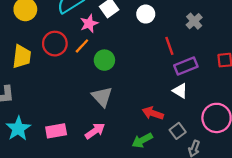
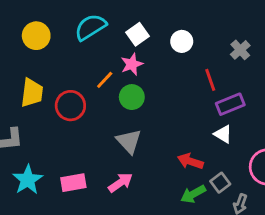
pink star: (89, 23) -> (132, 64), moved
red circle: (55, 44) -> (70, 106), moved
green arrow: (142, 140) -> (193, 194), moved

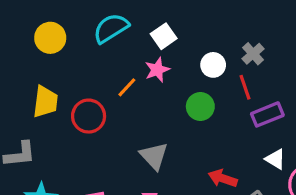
white circle: (182, 41) -> (213, 65), moved
gray cross: (240, 50) -> (253, 54), moved
green circle: (132, 97) -> (200, 106), moved
white triangle: (223, 134) -> (275, 159), moved

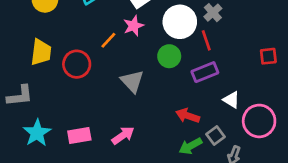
white circle: (213, 65) -> (180, 22), size x1.6
purple rectangle: (267, 114) -> (205, 72), moved
gray triangle: (154, 156) -> (132, 81), moved

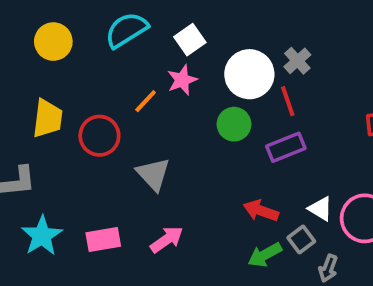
gray triangle: (132, 81) -> (153, 174), moved
white triangle: (231, 100) -> (320, 209), moved

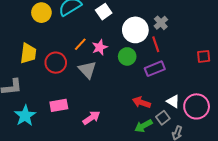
yellow circle: (53, 42) -> (41, 13), moved
pink star: (182, 80) -> (100, 47), moved
gray triangle: (153, 174) -> (87, 70), moved
pink rectangle: (103, 240) -> (59, 105), moved

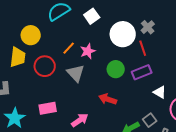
yellow circle: (41, 13) -> (31, 35), moved
green circle: (127, 56) -> (116, 69), moved
white triangle: (173, 101) -> (160, 92), moved
red arrow: (141, 102) -> (108, 99), moved

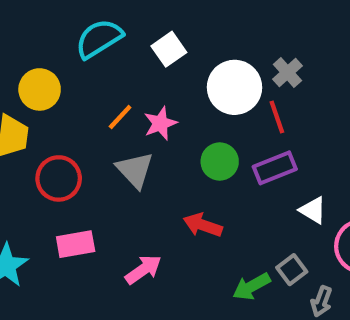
red circle: (45, 66) -> (59, 178), moved

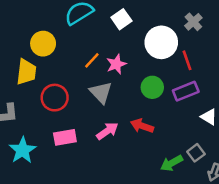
gray cross: (287, 73) -> (193, 22), moved
pink arrow: (143, 270) -> (107, 131), moved

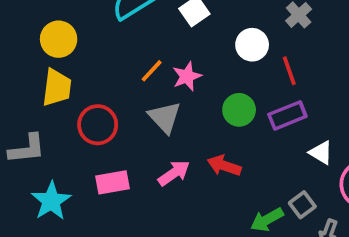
white circle: (161, 42) -> (252, 45), size x0.7
yellow circle: (43, 44) -> (59, 39), moved

